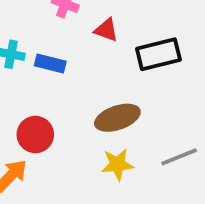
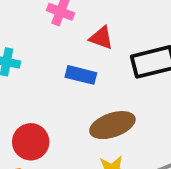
blue rectangle: (50, 64) -> (81, 75), moved

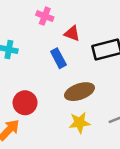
blue rectangle: (81, 75) -> (58, 58), turned 48

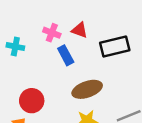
pink cross: (45, 16) -> (52, 33), moved

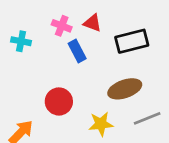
brown ellipse: (87, 89) -> (125, 89), moved
red circle: (32, 101) -> (59, 101), moved

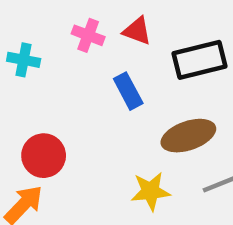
blue rectangle: (77, 51) -> (128, 91), moved
red circle: (59, 101) -> (44, 156), moved

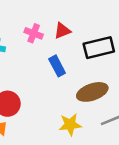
red triangle: (137, 31) -> (62, 31), turned -42

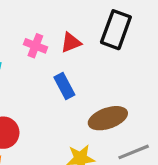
black rectangle: (99, 48) -> (116, 30), moved, turned -56

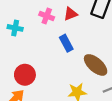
brown ellipse: (108, 118) -> (96, 65), turned 60

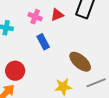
blue rectangle: (66, 43) -> (43, 42), moved

